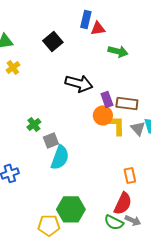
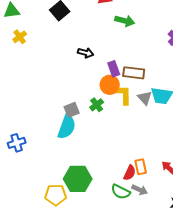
black arrow: (79, 83) -> (86, 53), size x0.6
green cross: (34, 124) -> (97, 105), moved
gray square: (51, 140) -> (72, 110), moved
orange rectangle: (130, 175) -> (141, 167), moved
red semicircle: (123, 203) -> (130, 173), size x0.7

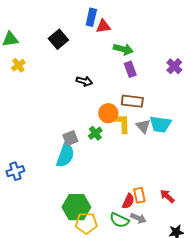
purple rectangle: (114, 69) -> (130, 69), moved
yellow pentagon: (56, 195) -> (86, 223), moved

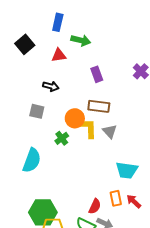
red triangle: (103, 26) -> (59, 55), moved
green arrow: (123, 49) -> (81, 40), moved
cyan trapezoid: (160, 124) -> (127, 170), moved
gray square: (70, 138) -> (37, 111), moved, turned 35
orange rectangle: (139, 195) -> (116, 198), moved

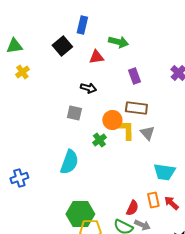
blue rectangle: (58, 22) -> (82, 25), moved

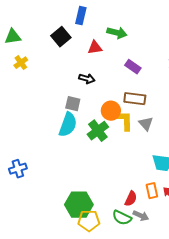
purple rectangle: (134, 76) -> (133, 67), turned -35
green cross: (99, 140) -> (98, 131), size x1.5
cyan semicircle: (69, 162) -> (68, 125), moved

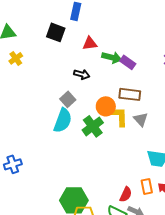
green arrow: (117, 33) -> (112, 57), moved
black square: (61, 37) -> (56, 32), turned -30
gray square: (73, 104) -> (68, 99), turned 35

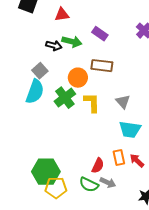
green arrow: (112, 57) -> (72, 42), moved
yellow L-shape: (120, 116) -> (92, 103), moved
gray triangle: (141, 119) -> (123, 102), moved

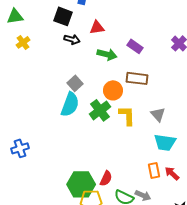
black arrow: (54, 46) -> (72, 39), moved
red semicircle: (98, 166) -> (106, 178), moved

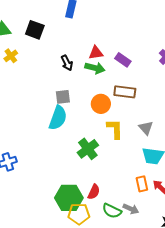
black square: (63, 16) -> (35, 30), moved
red triangle: (97, 27) -> (96, 53), moved
black arrow: (72, 39) -> (67, 63), moved, turned 49
gray square: (75, 83) -> (63, 97), turned 35
green cross: (100, 110) -> (88, 149), moved

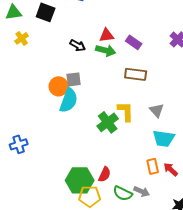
black arrow: (67, 63) -> (78, 45), turned -35
orange circle: (101, 104) -> (59, 86), moved
green cross: (88, 149) -> (108, 122), moved

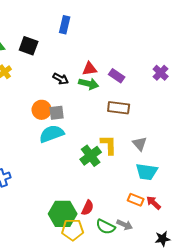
orange circle: (59, 86) -> (42, 110), moved
cyan semicircle: (69, 100) -> (52, 134), turned -130
orange rectangle: (153, 166) -> (136, 200), turned -56

